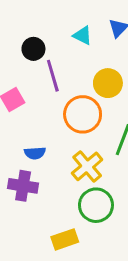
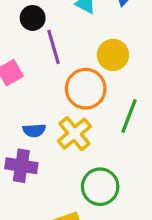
yellow cross: (87, 166) -> (74, 134), moved

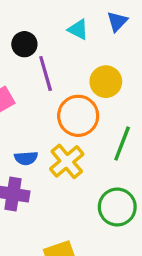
green circle: (100, 187) -> (117, 207), moved

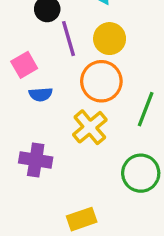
yellow circle: (106, 82) -> (110, 39), moved
blue semicircle: (26, 158) -> (41, 94), moved

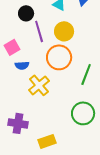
yellow cross: (90, 127) -> (39, 85), moved
purple cross: (36, 160) -> (18, 123), moved

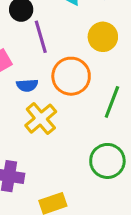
yellow circle: (64, 31) -> (103, 37), moved
blue semicircle: (22, 65) -> (27, 85), moved

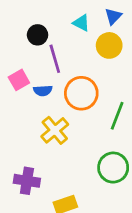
yellow circle: (103, 37) -> (109, 45), moved
blue semicircle: (27, 85) -> (43, 91), moved

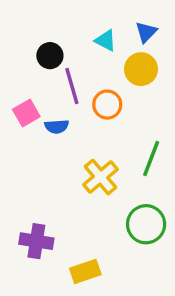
orange circle: (81, 93) -> (107, 105), moved, size x0.7
yellow cross: (55, 130) -> (101, 177), moved

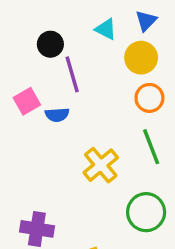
orange circle: (107, 105) -> (149, 98), moved
green line: (151, 158) -> (151, 147), turned -42

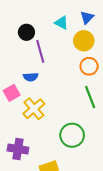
pink square: (27, 101) -> (12, 93), moved
yellow cross: (101, 165) -> (34, 109), moved
green circle: (146, 212) -> (72, 135), moved

